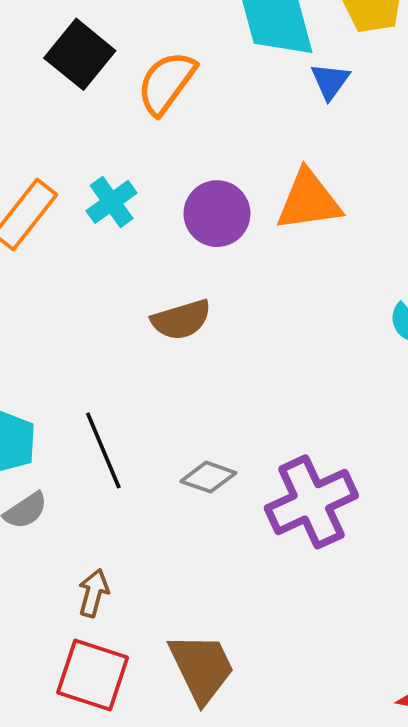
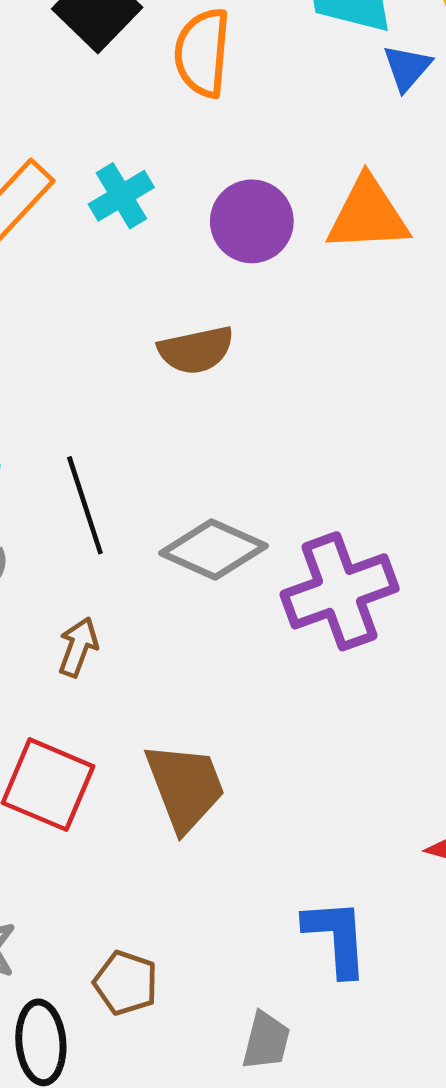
orange semicircle: (166, 83) -> (202, 53), turned -36
gray diamond: (208, 477) -> (213, 549), size x1.5
brown arrow: (94, 593) -> (78, 647), moved

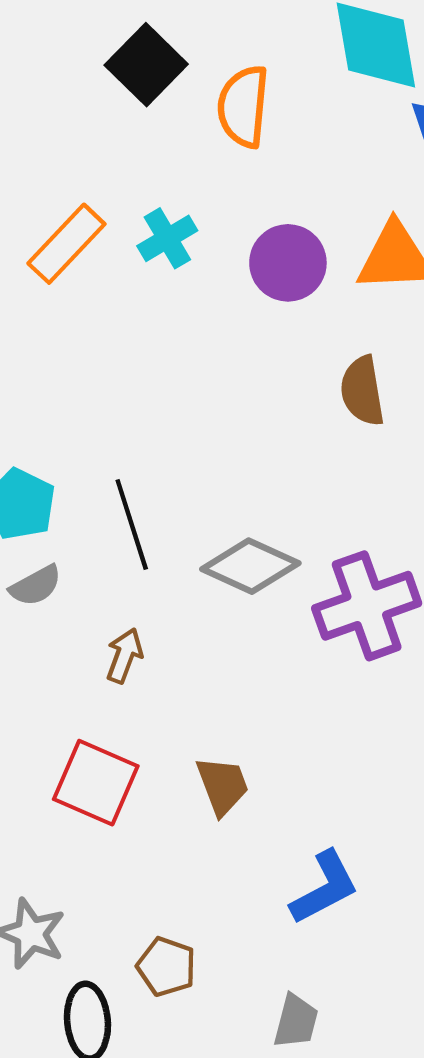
brown semicircle: (196, 350) -> (362, 391), moved, turned 92
brown trapezoid: (185, 787) -> (223, 786), size x0.7
blue L-shape: (336, 937) -> (325, 888), moved, turned 66

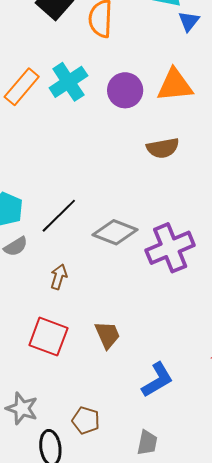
cyan cross: (167, 238) -> (68, 82), size x1.4
brown semicircle: (362, 391) -> (163, 148), turned -88
black line: (132, 524) -> (59, 216), turned 66

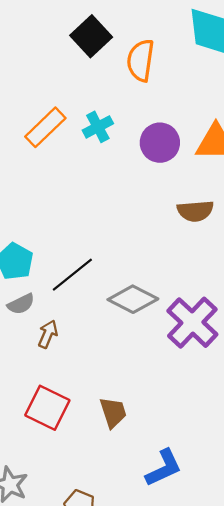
cyan cross: (68, 82) -> (98, 127), size x0.7
purple cross: (170, 248) -> (192, 323), turned -30
brown arrow: (59, 277) -> (48, 334), moved

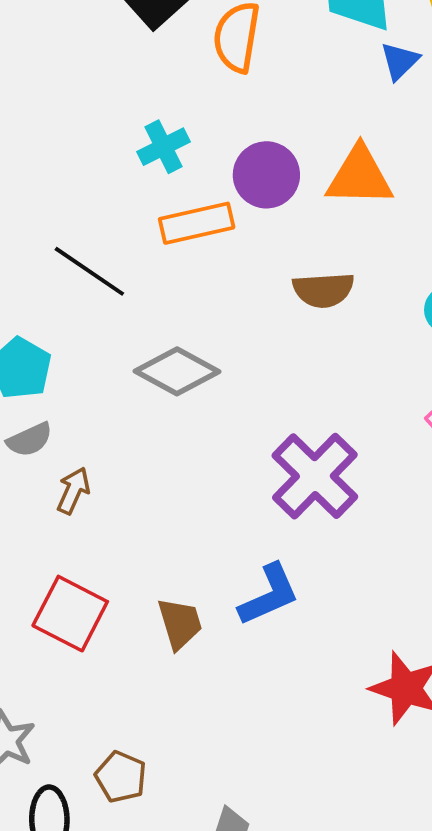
orange rectangle: (45, 127) -> (197, 223), moved, turned 30
black line: (72, 275) -> (89, 271), moved, turned 72
gray diamond: (133, 299) -> (177, 371), moved
blue L-shape: (164, 468) -> (269, 595), moved

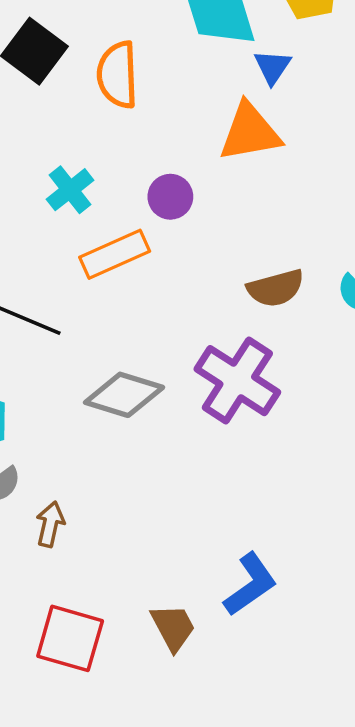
purple circle: (266, 175) -> (170, 197), size x0.7
orange triangle: (360, 176) -> (250, 132), moved
brown semicircle: (323, 290) -> (276, 288), moved
purple cross: (315, 476) -> (237, 381), moved

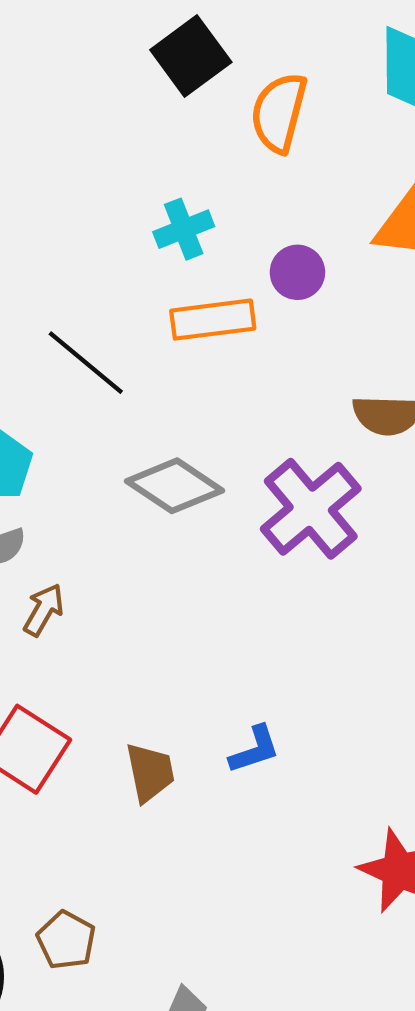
blue L-shape: (250, 584) -> (255, 750), size x0.7

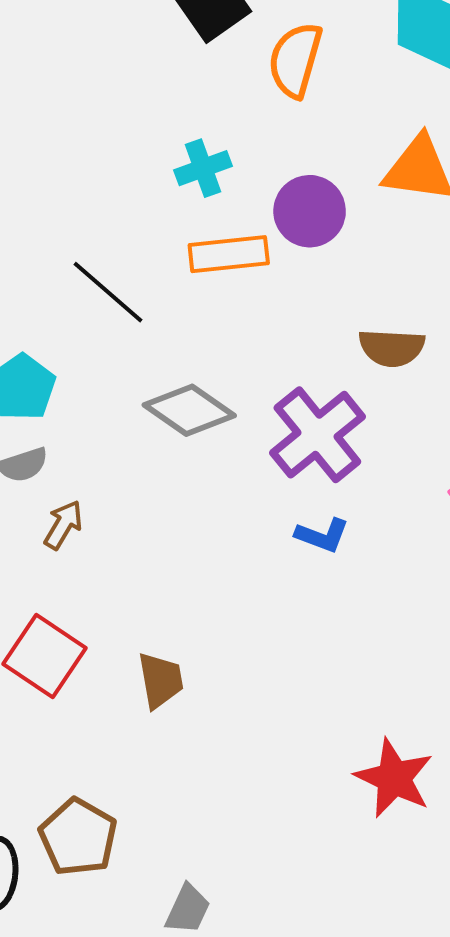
purple circle: (297, 272) -> (310, 211), size x1.4
blue L-shape: (255, 750) -> (322, 535), moved, turned 38
brown pentagon: (66, 940) -> (78, 837), size x1.4

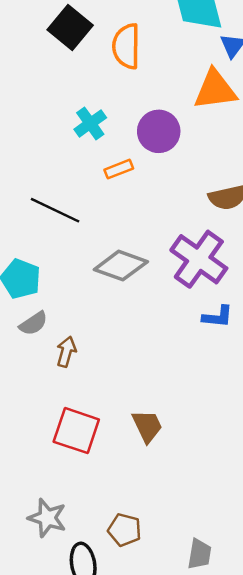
orange rectangle: (229, 254) -> (119, 169), size x0.6
brown pentagon: (78, 837) -> (125, 530), size x0.7

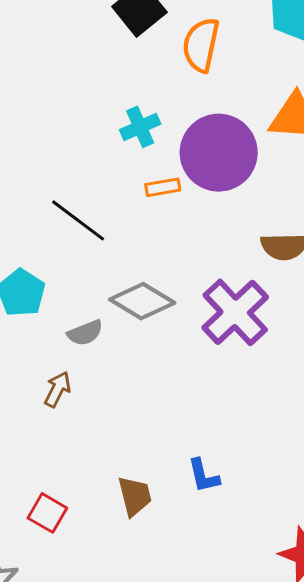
purple circle: (159, 131) -> (219, 153), size x1.5
blue L-shape: (218, 317) -> (204, 476), moved, turned 60
gray semicircle: (33, 323) -> (85, 333), moved
red square: (76, 431) -> (47, 513), moved, size x0.7

